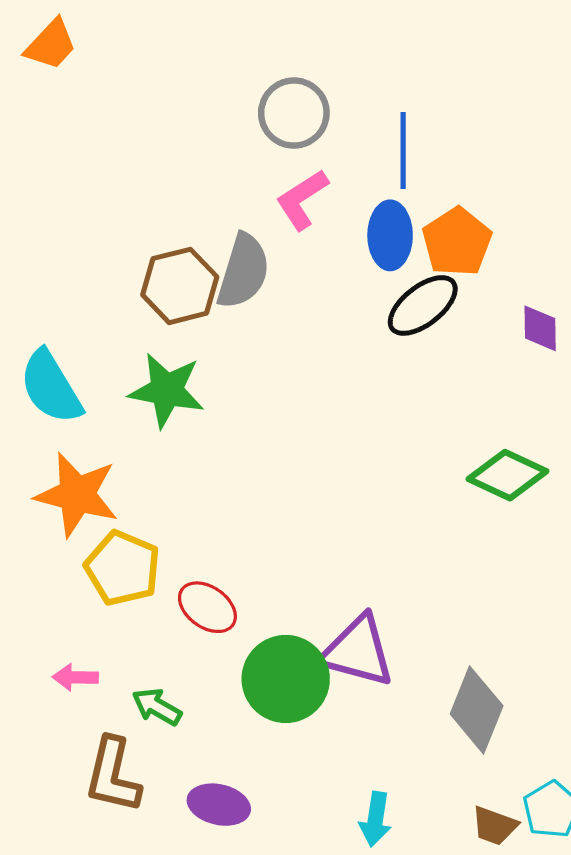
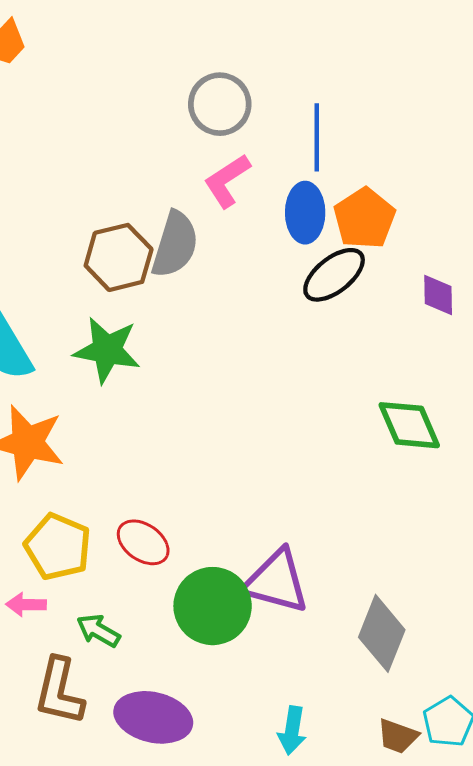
green diamond: (508, 475) -> (409, 425), turned 42
yellow pentagon: (123, 568) -> (58, 547), moved
purple ellipse: (219, 805) -> (153, 717), size x1.4

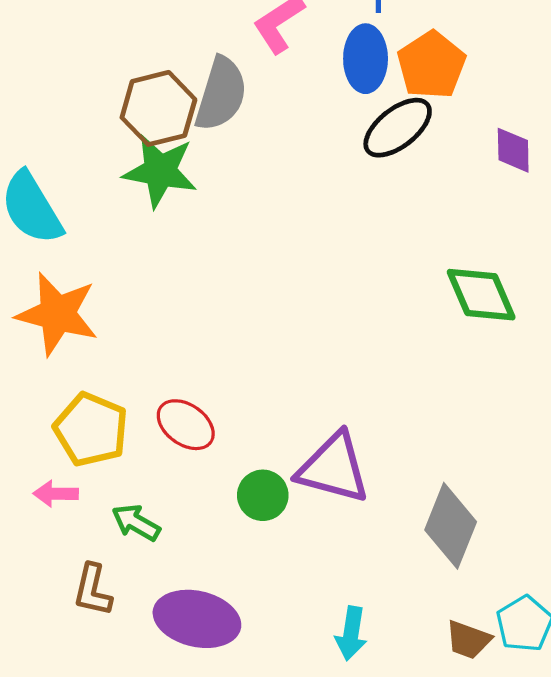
green star: (107, 350) -> (160, 171), moved
green circle: (213, 606) -> (263, 495), size x0.6
brown L-shape: (59, 691) -> (93, 590), size x0.7

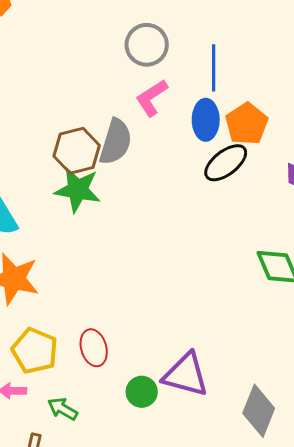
red ellipse: (186, 425) -> (94, 348), turned 39

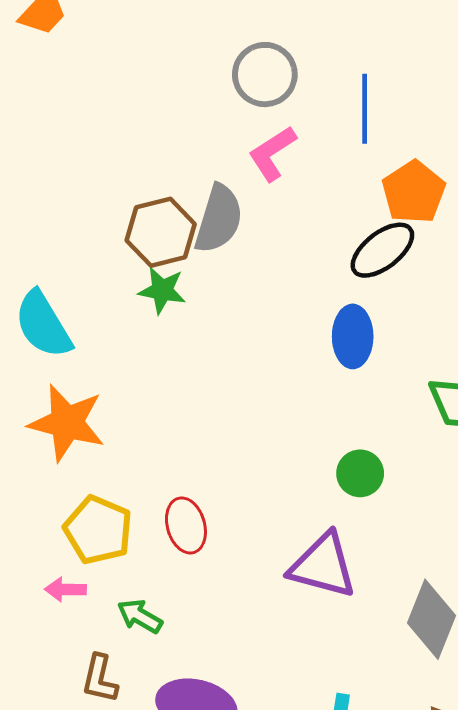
blue ellipse: (206, 120) -> (353, 336), moved
green star: (78, 190) -> (162, 290), size x0.7
green circle: (142, 392) -> (360, 473), moved

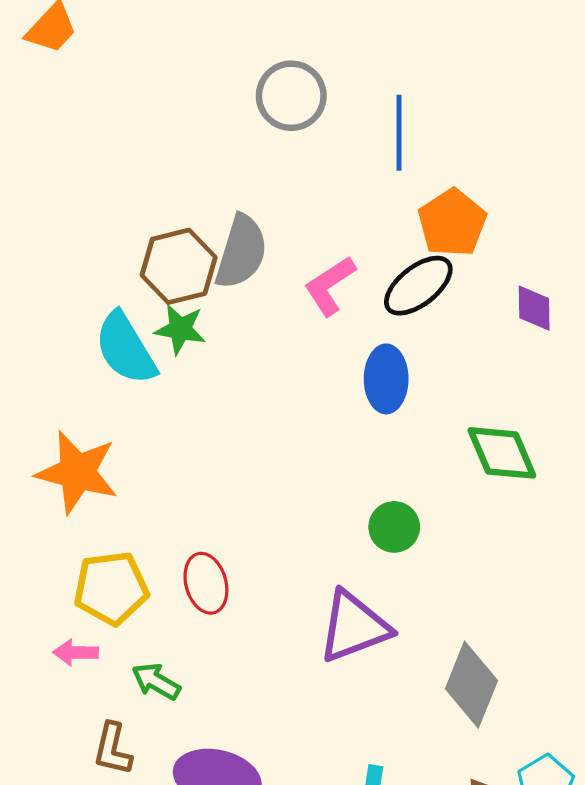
pink L-shape: (272, 153) -> (330, 286), moved
cyan semicircle: (43, 325) -> (125, 348), moved
yellow pentagon: (98, 530) -> (111, 588), turned -30
purple triangle: (323, 566) -> (354, 627), turned -36

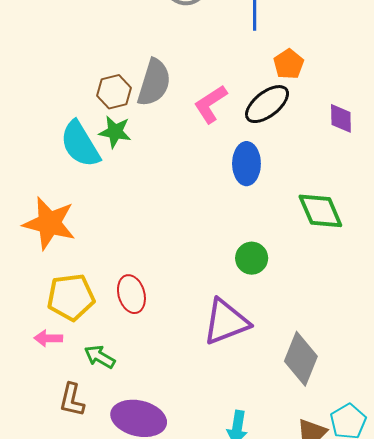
orange pentagon: (452, 223) -> (289, 64), size x0.7
brown hexagon: (179, 266) -> (114, 92), size x0.7

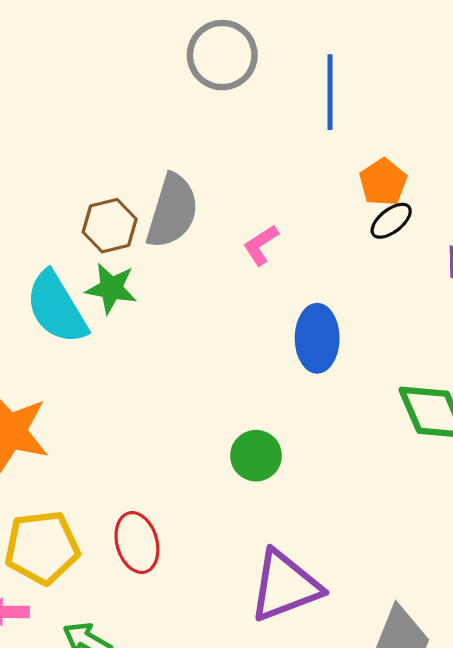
pink L-shape: (211, 104) -> (261, 245), size x0.7
black ellipse: (267, 104) -> (391, 221), moved, size x0.6
green circle: (252, 258) -> (256, 456), moved

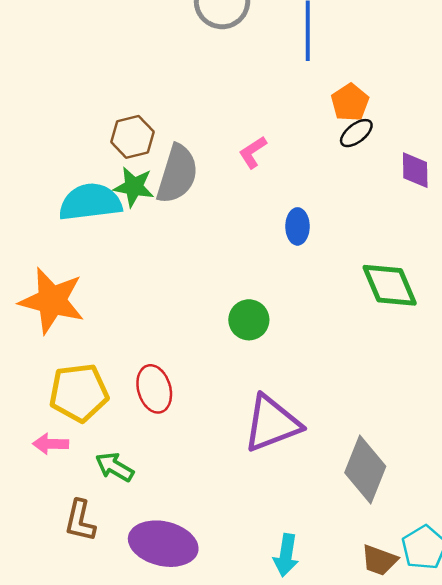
gray semicircle: (172, 211) -> (177, 174), moved
cyan semicircle: (57, 308) -> (90, 202), turned 114
blue ellipse: (317, 338) -> (297, 226), size x0.7

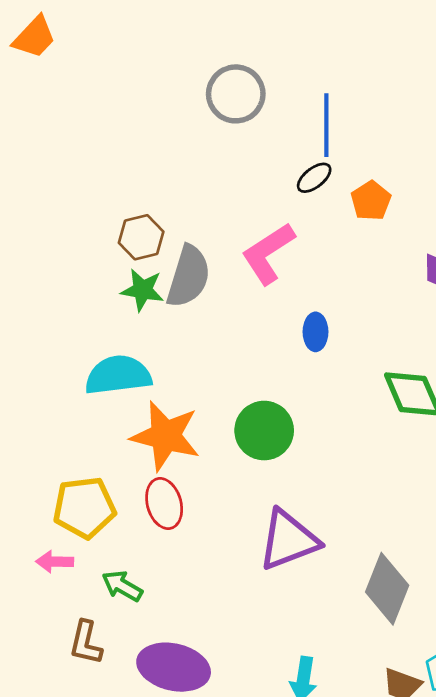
black ellipse: (356, 133) -> (314, 178), moved
pink L-shape: (253, 152) -> (268, 253), size x1.8
cyan semicircle: (90, 202) -> (118, 375), moved
orange star: (52, 301) -> (165, 436), moved
green circle: (249, 320) -> (264, 431), size x1.4

